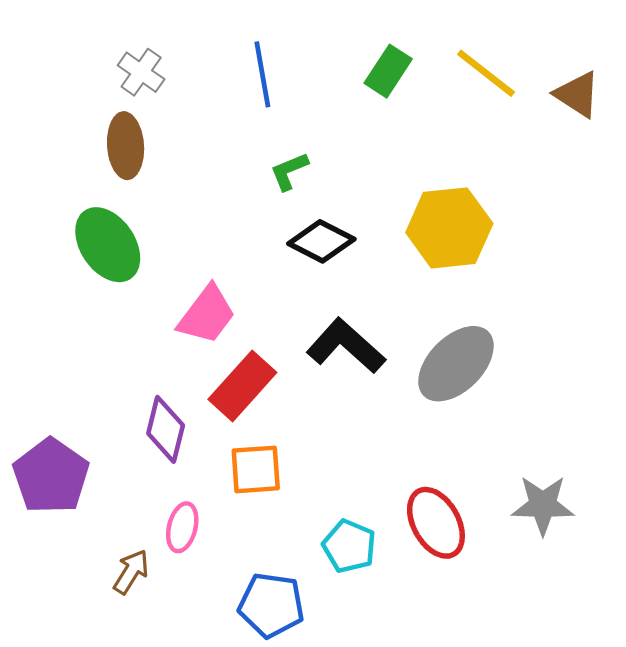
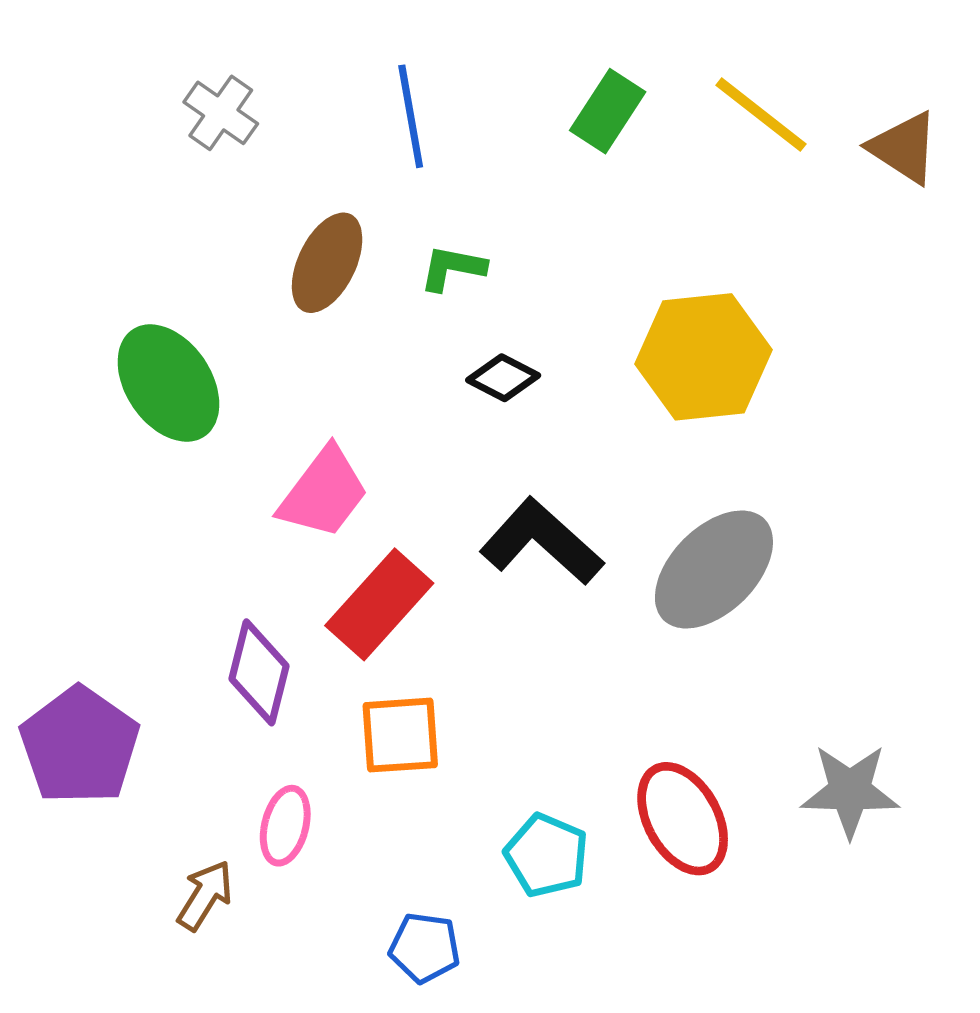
brown ellipse: (126, 146) -> (327, 263), moved, turned 30
green L-shape: (289, 171) -> (453, 268), turned 33
black diamond: (321, 241) -> (503, 378), size x0.7
blue pentagon: (271, 605) -> (425, 948), size x0.7

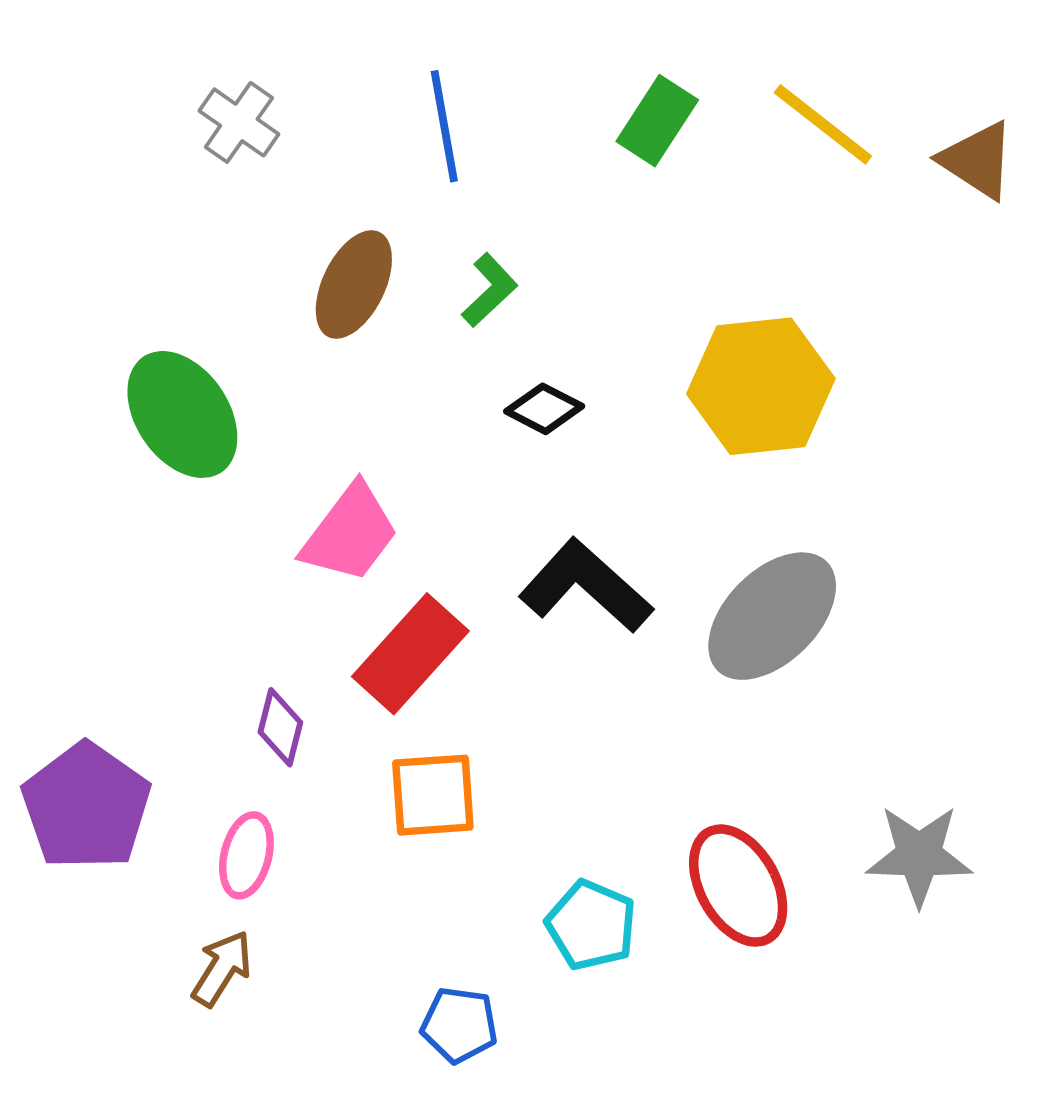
green L-shape: (453, 268) -> (489, 290), turned 126
purple diamond: (259, 672) -> (280, 727), size x0.7
pink ellipse: (285, 826) -> (246, 855), moved

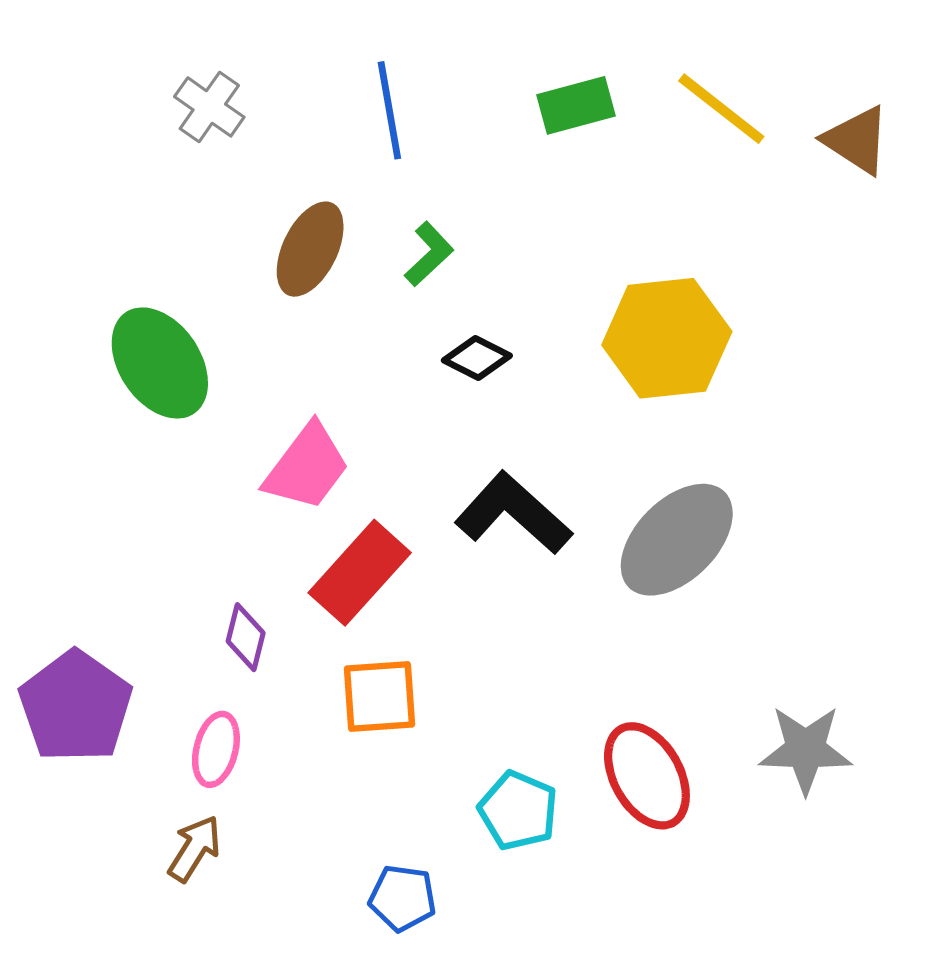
green rectangle: (657, 121) -> (576, 105), turned 42

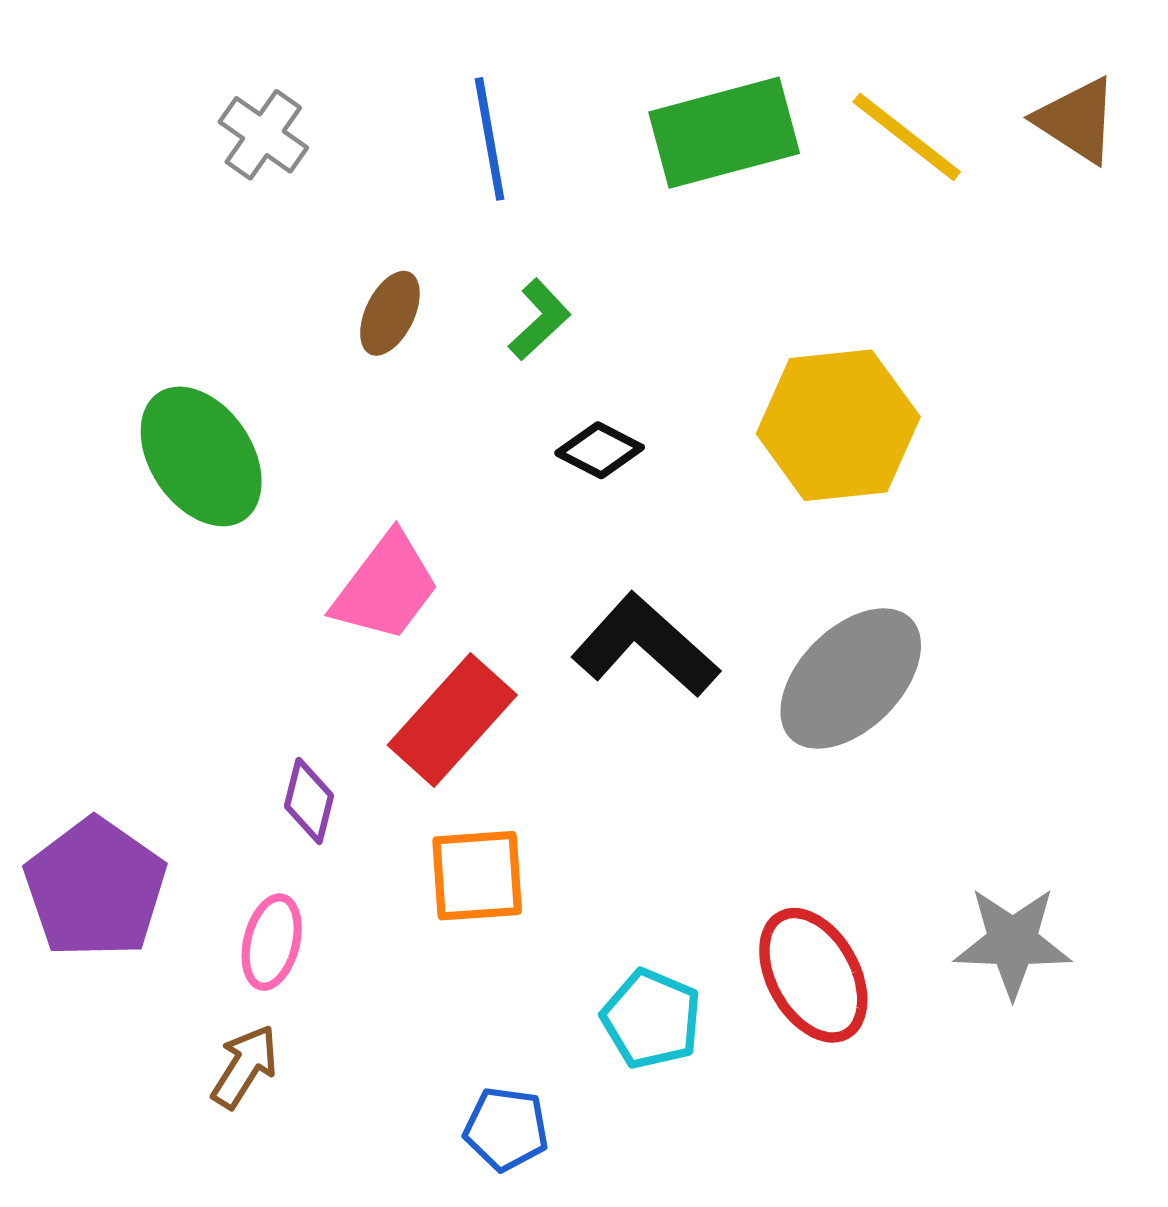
green rectangle: (576, 105) -> (724, 133), size x1.5
brown triangle: (857, 140) -> (1077, 120), moved
brown ellipse: (310, 249) -> (390, 313), size x0.7

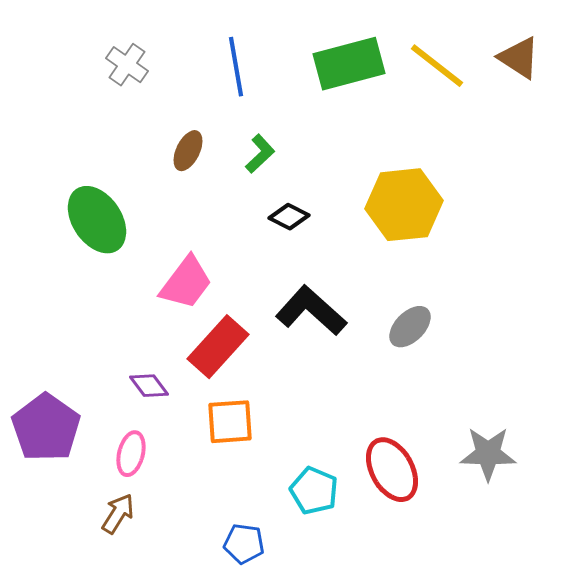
gray ellipse: (851, 679) -> (410, 327), size x0.6
purple diamond: (309, 801) -> (149, 386), turned -51

